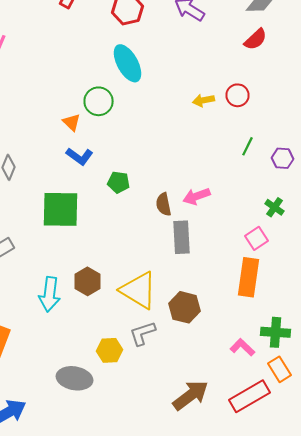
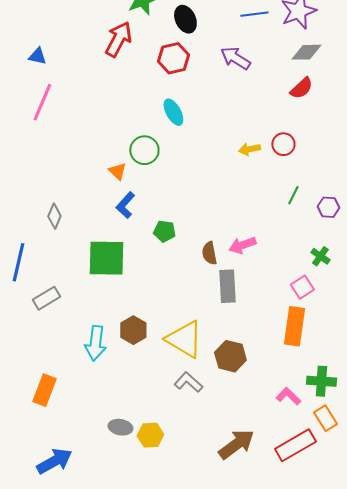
cyan ellipse: (128, 63) -> (173, 112), size x0.7
blue L-shape: (80, 156) -> (125, 205), turned 96
gray L-shape: (142, 333) -> (188, 382), turned 60
yellow hexagon: (110, 350) -> (150, 435), moved
gray ellipse: (74, 378) -> (120, 427), size x0.7

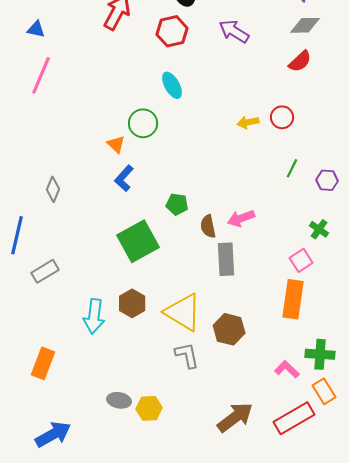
green pentagon: (164, 231) -> (177, 204), moved
green square: (106, 258) -> (138, 241), moved, turned -30
gray L-shape: (188, 382) -> (187, 355), turned 36

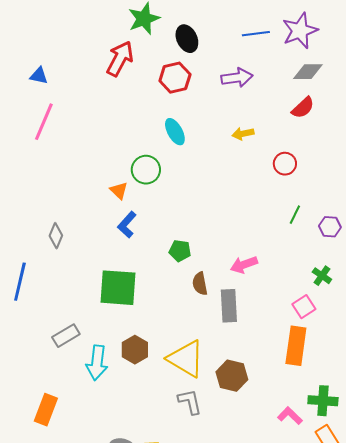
purple arrow: (234, 31) -> (237, 78), turned 140
yellow arrow: (248, 122) -> (243, 134), moved
brown semicircle: (208, 226) -> (200, 284), moved
green square: (138, 241) -> (118, 288), moved, turned 33
gray rectangle: (45, 271) -> (66, 336), moved

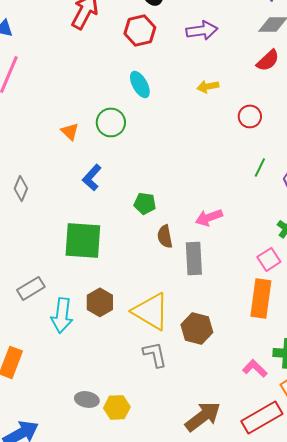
orange triangle: (119, 191) -> (70, 131), moved

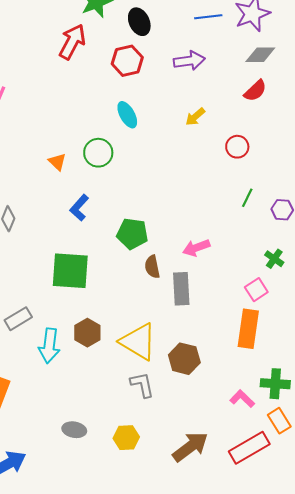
yellow arrow: (208, 86) -> (195, 117), turned -30
green pentagon: (145, 203) -> (132, 234), size x1.4
yellow hexagon: (117, 407) -> (126, 438), moved

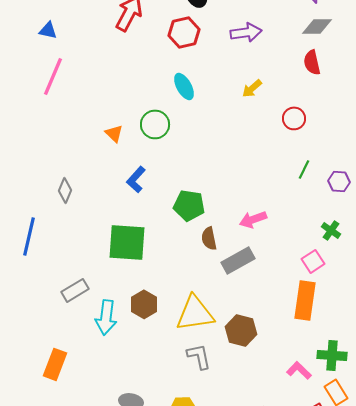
red semicircle: (255, 91) -> (312, 62), turned 120
gray rectangle: (181, 289) -> (238, 260), turned 64
yellow triangle: (138, 342) -> (195, 313), turned -39

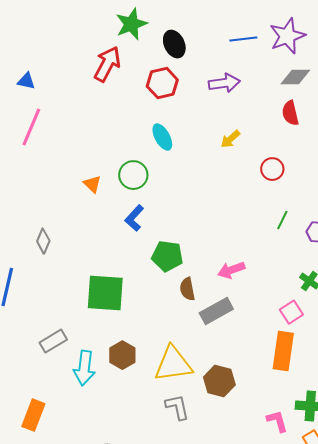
blue L-shape: (136, 179) -> (134, 218), moved
pink L-shape: (299, 370) -> (277, 421), turned 30

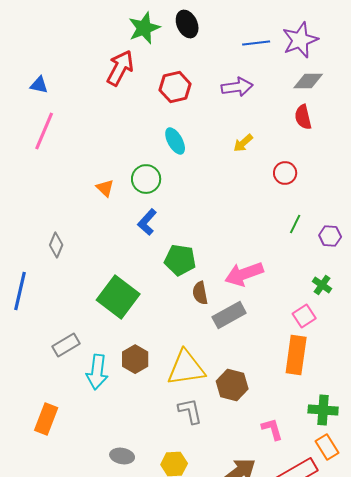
black ellipse: (174, 44) -> (187, 24), moved
pink arrow: (231, 270) -> (244, 274), size x1.4
green square: (105, 293) -> (118, 297), turned 33
pink L-shape: (277, 421) -> (272, 429), moved

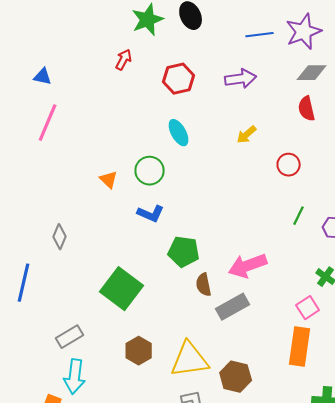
red arrow: (120, 68) -> (124, 60), size x0.6
blue L-shape: (147, 222) -> (151, 214), turned -108
cyan arrow: (97, 372) -> (75, 377), moved

